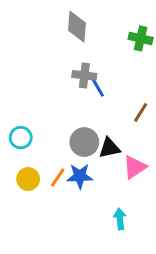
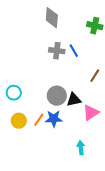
blue line: (98, 87) -> (74, 51), moved

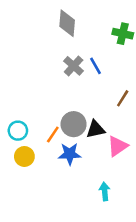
gray cross: (57, 51) -> (74, 66), turned 35
cyan circle: (14, 93) -> (18, 131), moved
orange line: (39, 120) -> (53, 134), moved

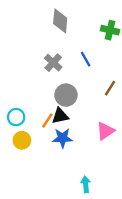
gray cross: (74, 66) -> (53, 63), moved
gray circle: (74, 124) -> (66, 95), moved
black triangle: (96, 129) -> (60, 116), moved
cyan arrow: (105, 191) -> (86, 184), moved

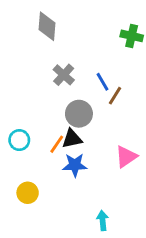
gray diamond: (60, 21) -> (47, 26), moved
blue line: (86, 59) -> (103, 82), moved
brown line: (110, 88) -> (115, 96), moved
yellow circle: (22, 140) -> (28, 193), moved

